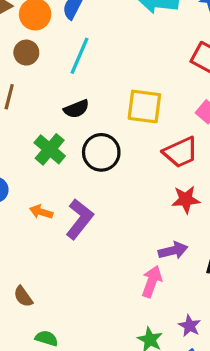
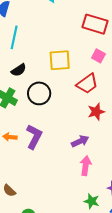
purple arrow: (173, 250) -> (80, 141), moved

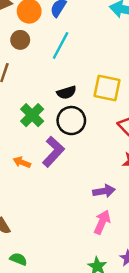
black semicircle: (19, 70) -> (66, 92), moved
purple L-shape: (34, 137) -> (53, 152), moved

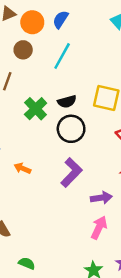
green cross: (32, 115) -> (36, 109), moved
purple L-shape: (53, 152) -> (71, 172), moved
green semicircle: (18, 259) -> (27, 263), moved

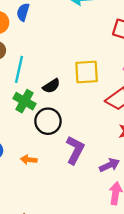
cyan line: (62, 56) -> (19, 69), moved
black circle: (71, 129) -> (48, 121), moved

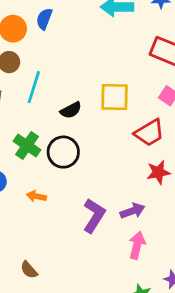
green cross: (24, 101) -> (27, 146), moved
purple L-shape: (75, 150) -> (94, 216), moved

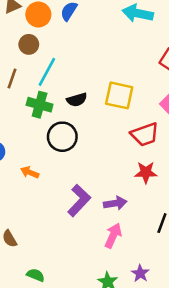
green cross: (27, 146) -> (40, 105), moved, turned -30

